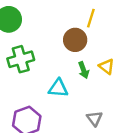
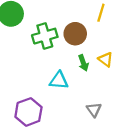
yellow line: (91, 18) -> (101, 13), moved
green cross: (21, 59) -> (45, 36), moved

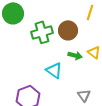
green arrow: (83, 63) -> (75, 55), turned -56
cyan triangle: (59, 80) -> (54, 70), turned 30

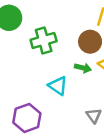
brown circle: (68, 30) -> (90, 42), moved

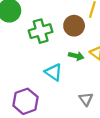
brown circle: (90, 42) -> (74, 26), moved

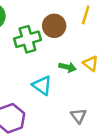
brown circle: (74, 26) -> (54, 26), moved

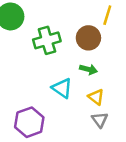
brown circle: (54, 26) -> (88, 38), moved
yellow triangle: (91, 64) -> (96, 97), moved

